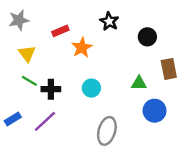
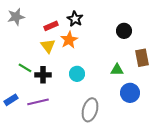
black star: (109, 21) -> (75, 19), moved
yellow triangle: (27, 53) -> (48, 46), moved
purple line: (45, 121) -> (38, 102), turned 30

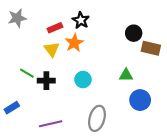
brown rectangle: (142, 58) -> (151, 48), moved, turned -66
purple line: (38, 102) -> (51, 124), moved

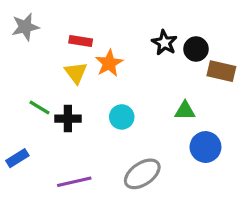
black star: (81, 20) -> (164, 43), moved
red rectangle: (55, 28) -> (81, 41), turned 32
gray ellipse: (97, 118) -> (142, 174), turned 40

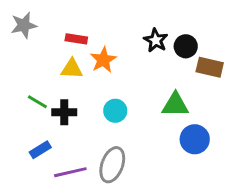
yellow triangle: (76, 73) -> (72, 69), turned -50
green triangle: (185, 111) -> (175, 105), size x1.4
blue rectangle: (17, 158) -> (40, 150), moved
gray ellipse: (142, 174) -> (112, 165), moved, turned -36

